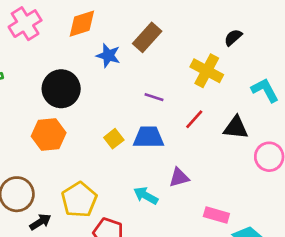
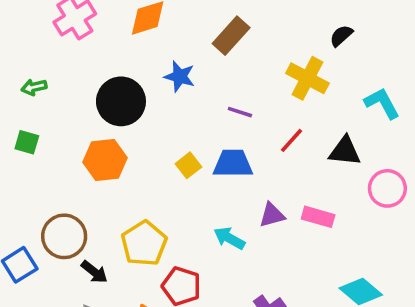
blue star: (108, 55) -> (180, 77), moved
pink rectangle: (216, 215) -> (318, 217), moved
black arrow: (40, 222) -> (94, 272), turned 70

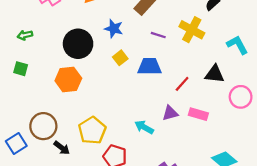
purple line: (240, 112) -> (158, 35), moved
red line: (291, 140) -> (182, 84), moved
blue trapezoid: (233, 164) -> (150, 67), moved
yellow square: (188, 165) -> (120, 58), moved

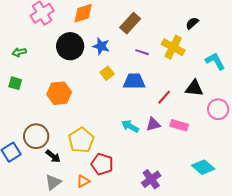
black circle: (78, 44) -> (70, 46), moved
cyan arrow: (144, 127) -> (130, 126), moved

